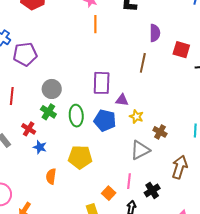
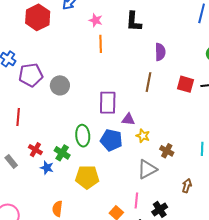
red square: (181, 50) -> (185, 84), moved
gray circle: (52, 89) -> (60, 85), moved
green cross: (48, 112) -> (62, 153), moved
brown arrow: (180, 167) -> (187, 186), size x0.6
orange semicircle: (51, 176) -> (57, 209), moved

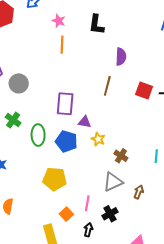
green cross: (62, 153) -> (13, 120), moved
gray triangle: (147, 169) -> (113, 182), moved
yellow pentagon: (87, 177) -> (55, 179), moved

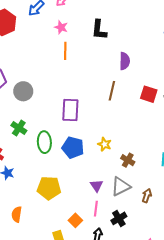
purple triangle: (85, 122) -> (97, 186), moved, turned 48
yellow pentagon: (55, 179) -> (49, 188), moved

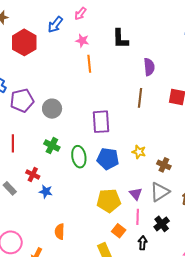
yellow pentagon: (49, 188) -> (109, 201), moved

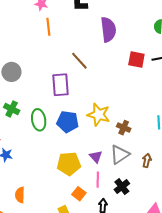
purple semicircle: (149, 67) -> (108, 30), size x1.4
brown line: (140, 98) -> (79, 61), moved, turned -48
yellow star: (139, 152) -> (99, 115), size x1.6

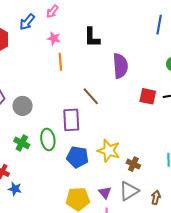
green ellipse: (39, 120) -> (48, 139), moved

